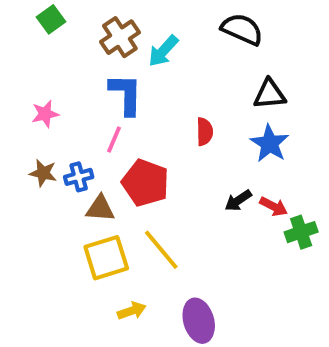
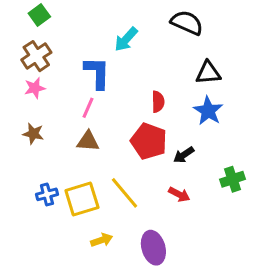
brown cross: (120, 37) -> (36, 56), moved
blue cross: (79, 177) -> (47, 194), moved
red pentagon: (146, 183) -> (149, 141), moved
red arrow: (274, 206) -> (179, 194), moved
brown triangle: (100, 208) -> (88, 141), moved

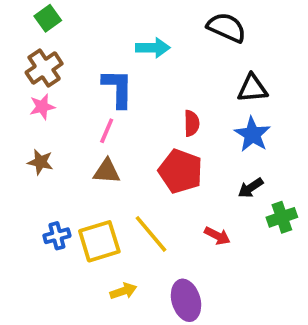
cyan arrow: (126, 39) -> (153, 48), turned -132
black arrow: (184, 155) -> (251, 188), moved

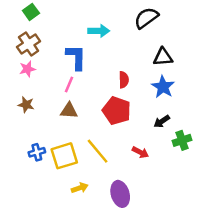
black semicircle: (227, 27) -> (146, 18), turned -60

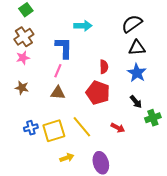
black semicircle: (146, 18) -> (132, 24), moved
black arrow: (162, 121) -> (136, 102), turned -96

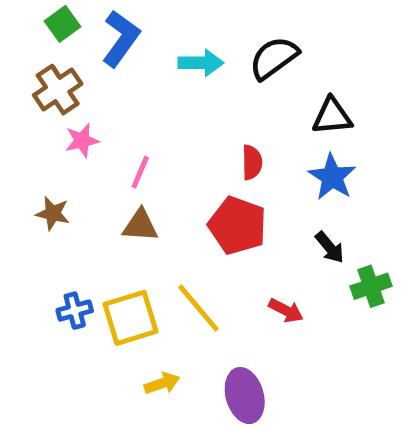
black semicircle: (132, 24) -> (274, 58), moved
blue L-shape: (64, 48) -> (121, 39), moved, turned 35
pink star: (23, 58) -> (82, 141), moved

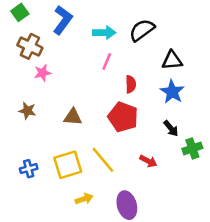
green square: (63, 24) -> (20, 12), moved
brown cross: (58, 90) -> (30, 46), turned -30
pink line: (140, 172) -> (107, 62), moved
blue cross: (75, 311) -> (29, 169), moved

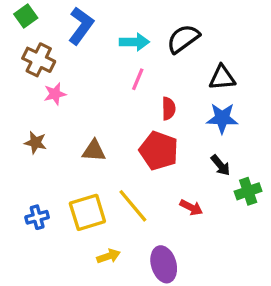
blue star: (172, 92) -> (222, 118), turned -30

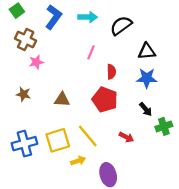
cyan arrow: (134, 42) -> (88, 17), moved
blue cross: (37, 217) -> (24, 144), size x1.6
yellow arrow: (108, 256) -> (78, 161), moved

